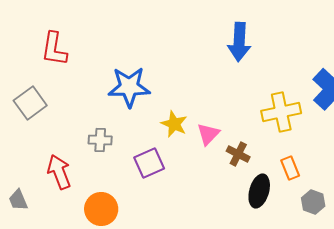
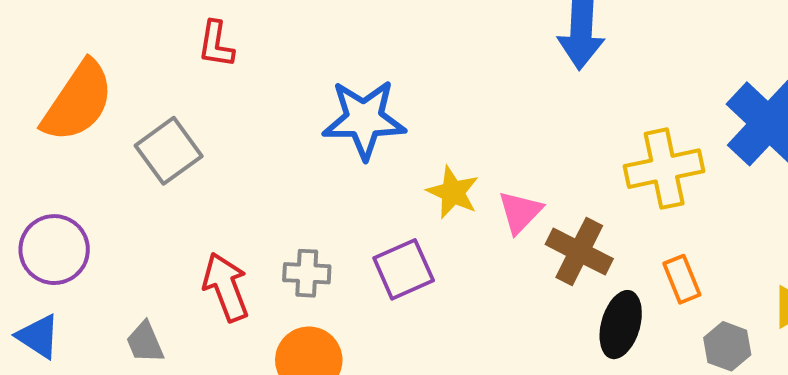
red L-shape: (54, 49) -> (216, 44), size x0.7
gray cross: (100, 140) -> (307, 273), moved
brown cross: (238, 154) -> (579, 252), size x1.4

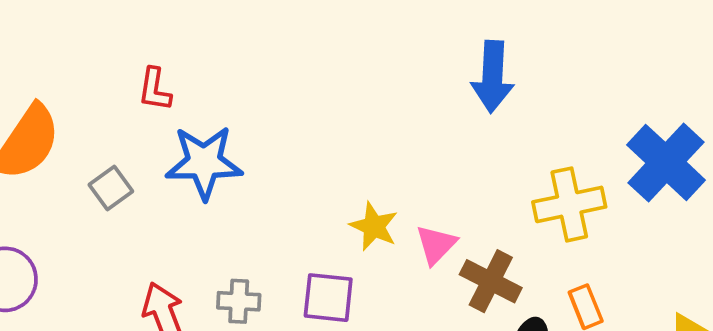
blue star: (364, 119) -> (204, 162), moved
gray square: (169, 151) -> (111, 188), size x0.7
purple square: (404, 269) -> (328, 298), turned 30

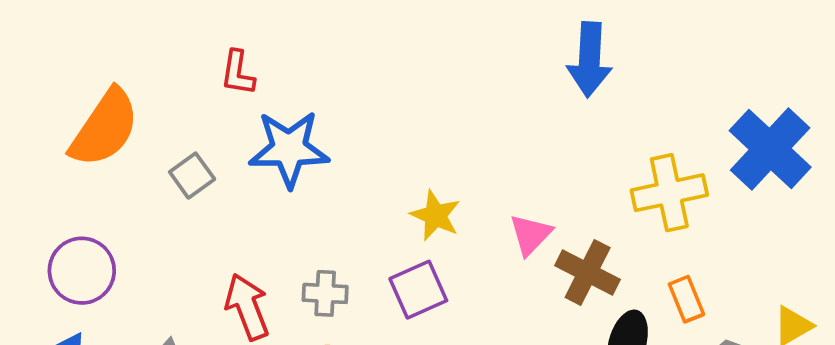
yellow star: (374, 226) -> (435, 215), moved
purple square: (328, 298) -> (418, 290), turned -30

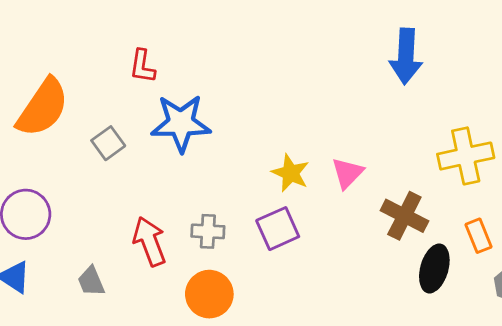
pink triangle: (531, 235) -> (347, 173), moved

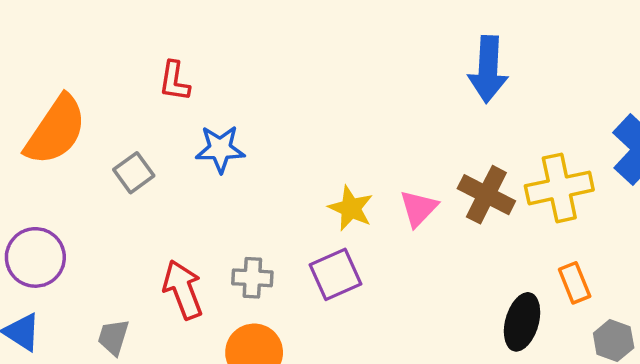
blue star: (181, 123) -> (220, 149), size x0.7
brown cross: (404, 216) -> (486, 195), moved
gray trapezoid: (91, 281) -> (113, 337), turned 40

